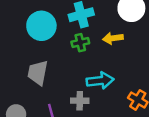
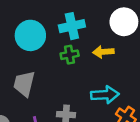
cyan arrow: (100, 81) -> (105, 95), moved

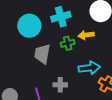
green cross: (70, 55) -> (68, 43), moved
gray trapezoid: (24, 84) -> (42, 54), moved

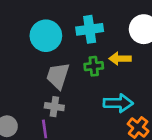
gray cross: (60, 85) -> (54, 107), moved

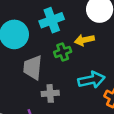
gray cross: (54, 107) -> (50, 93), moved

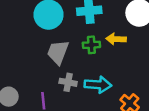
cyan arrow: (92, 80) -> (98, 85), moved

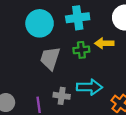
gray cross: (68, 82) -> (62, 96), moved

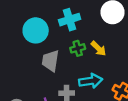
yellow arrow: (104, 43) -> (98, 49), moved, turned -126

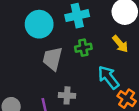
yellow arrow: (98, 49) -> (120, 44), moved
cyan arrow: (91, 81) -> (109, 77), moved, turned -125

